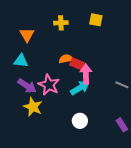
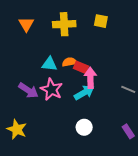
yellow cross: (61, 23) -> (64, 24), size x1.5
orange triangle: (27, 35) -> (26, 24), moved
cyan triangle: (21, 61) -> (49, 64), moved
yellow star: (33, 107) -> (17, 129), moved

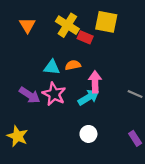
yellow square: (101, 21) -> (106, 22), size x1.5
yellow cross: (64, 24) -> (67, 25), turned 35
red rectangle: (81, 67) -> (85, 37), moved

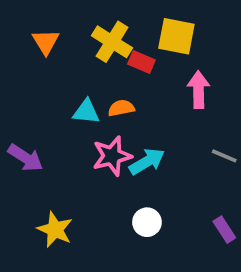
pink arrow: (95, 82) -> (199, 90), moved
pink star: (54, 94) -> (112, 156), moved, turned 30
purple arrow: (30, 95) -> (25, 158), moved
yellow star: (17, 136) -> (55, 230), moved

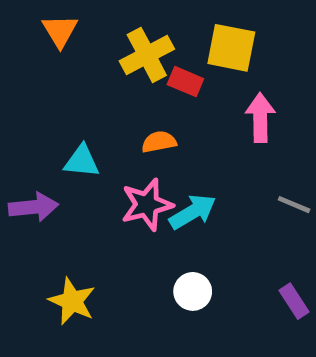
orange triangle: (46, 42) -> (60, 31), moved
yellow cross: (112, 42) -> (147, 55), turned 30
cyan triangle: (86, 112) -> (82, 161), moved
purple arrow: (25, 158) -> (33, 207), turned -39

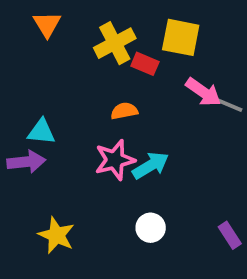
pink arrow: (260, 118) -> (203, 92), turned 126
cyan triangle: (82, 161) -> (41, 132), moved
gray line: (294, 205) -> (230, 105), moved

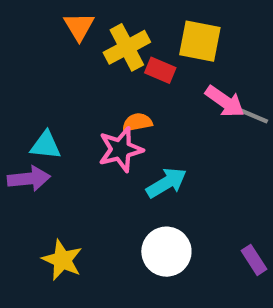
orange triangle: (47, 24) -> (79, 26), moved
pink star: (115, 160) -> (121, 149), moved
white circle: (151, 228) -> (166, 252), size x1.5

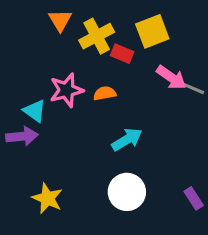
yellow square: (200, 41) -> (152, 31), turned -32
cyan triangle: (46, 145) -> (35, 111), turned 30
pink star: (121, 149) -> (66, 90), moved

